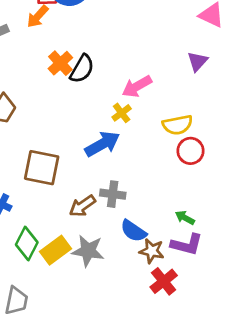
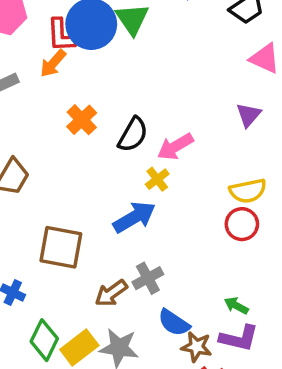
black semicircle: (82, 69) -> (133, 135), moved
yellow semicircle: (177, 125) -> (248, 191), moved
gray cross: (113, 194) -> (148, 278), turned -35

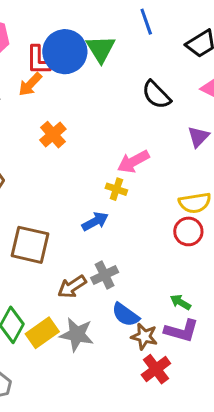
black semicircle: (133, 135) -> (156, 95), moved, turned 104
yellow cross: (157, 179) -> (116, 189), turned -36
blue arrow: (134, 217) -> (95, 221), size x0.7

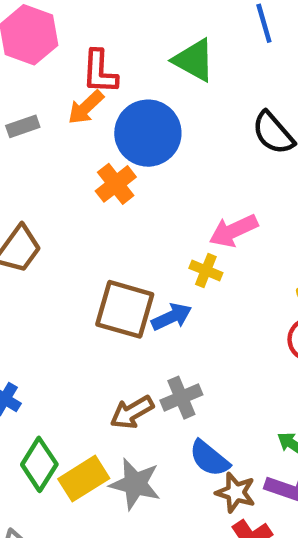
green triangle: (101, 49) -> (194, 60), turned -32
blue circle: (65, 52) -> (148, 133), moved
brown square: (30, 245) -> (125, 309), moved

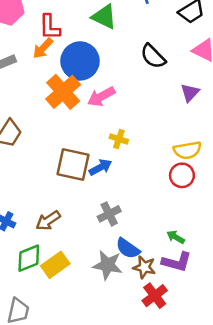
orange cross: (116, 184) -> (63, 92), size x1.5
pink arrow: (233, 231) -> (101, 97), moved
brown arrow: (132, 412) -> (48, 221), moved
green diamond: (39, 464) -> (29, 258), turned 40
gray star: (135, 484) -> (108, 265), moved

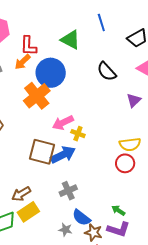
pink arrow: (101, 97) -> (63, 123), moved
blue arrow: (101, 167) -> (63, 155), size x1.4
yellow rectangle: (55, 265) -> (28, 212), moved
gray star: (108, 265) -> (65, 230), size x0.6

